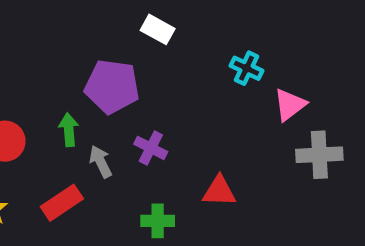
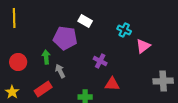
white rectangle: (158, 29) -> (85, 21), moved
purple cross: (151, 148) -> (100, 61), moved
gray cross: (319, 155) -> (163, 81), moved

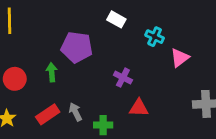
white rectangle: (85, 21) -> (116, 19), moved
gray arrow: (60, 71) -> (75, 112), moved

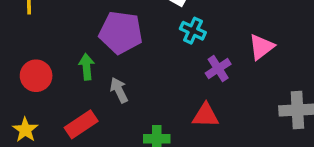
cyan cross: (155, 37) -> (193, 31), moved
purple cross: (123, 78) -> (218, 69), moved, turned 30
gray arrow: (75, 112) -> (119, 90), moved

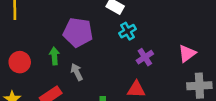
cyan cross: (193, 31) -> (128, 31), turned 35
pink triangle: (261, 47) -> (187, 53), moved

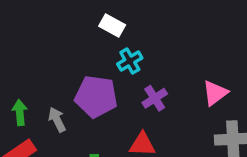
purple pentagon: (78, 32) -> (96, 97), moved
green arrow: (54, 56) -> (20, 112), moved

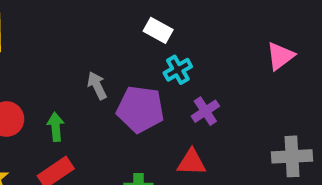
pink triangle: (215, 93) -> (280, 56), moved
gray arrow: (57, 120) -> (97, 86), moved

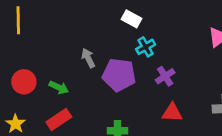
green arrow: (56, 127) -> (59, 87), turned 120
red triangle: (192, 162) -> (172, 113), moved

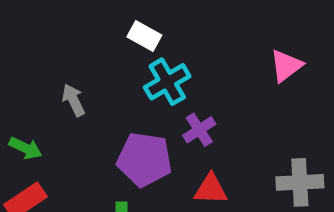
cyan cross: (146, 47) -> (167, 82), size x1.4
purple pentagon: (119, 75) -> (144, 159), moved

